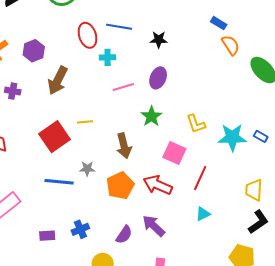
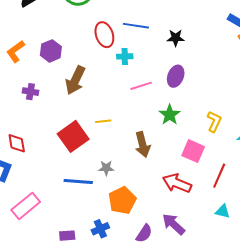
yellow L-shape: (196, 124) -> (214, 122), turned -135
orange pentagon: (120, 186) -> (122, 200), moved
cyan triangle: (203, 214) -> (223, 211), turned 42

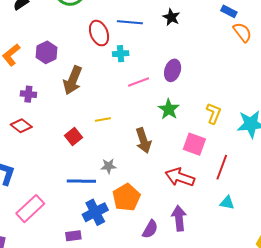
black star: (176, 38) -> (171, 17), moved, turned 30
red square: (73, 136) -> (74, 136), size x0.6
red diamond: (17, 143) -> (21, 126), moved, turned -40
purple arrow: (174, 224) -> (179, 218), turned 45
blue cross: (100, 229) -> (95, 212), moved, size x1.4

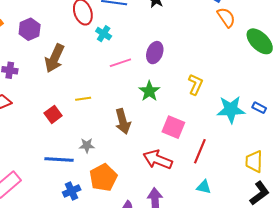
cyan cross: (121, 54) -> (104, 34), turned 35
yellow L-shape: (214, 113) -> (195, 84), moved
blue cross: (95, 212) -> (72, 191), size x0.7

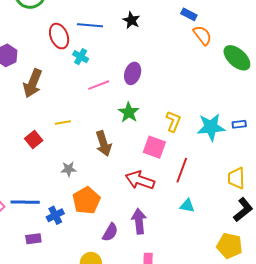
yellow L-shape: (195, 84) -> (173, 121), moved
blue rectangle: (259, 108) -> (239, 124), turned -32
blue line: (59, 159) -> (25, 202), moved

